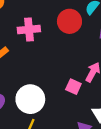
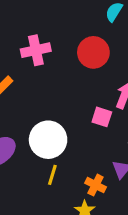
red circle: (69, 21) -> (93, 52), moved

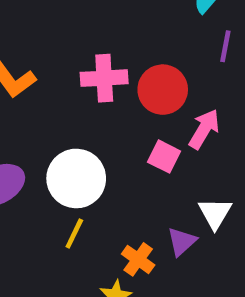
pink cross: (36, 50) -> (104, 78), moved
red circle: (93, 52) -> (163, 90), moved

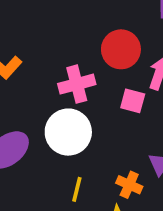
pink cross: (104, 78) -> (77, 84), moved
yellow line: (74, 234) -> (77, 189), moved

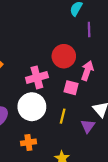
orange cross: (129, 185) -> (28, 142), moved, turned -32
yellow line: (77, 189) -> (63, 116), moved

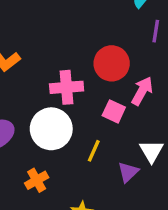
orange cross: (28, 142) -> (37, 180), turned -32

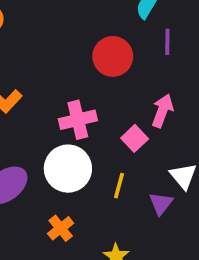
red circle: (112, 63) -> (113, 56), moved
pink square: (114, 111) -> (135, 138), turned 30

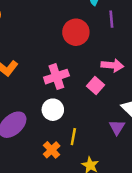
pink arrow: (162, 111) -> (112, 65), turned 80
white circle: (68, 169) -> (53, 110), size x0.7
yellow line: (119, 186) -> (73, 137), moved

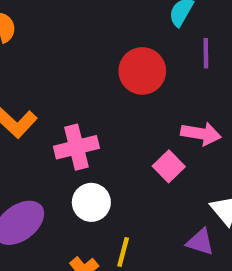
pink cross: (56, 77) -> (76, 147), moved
purple triangle: (117, 127) -> (200, 242), turned -49

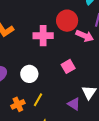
pink arrow: (201, 134) -> (85, 36), moved
pink cross: (76, 147) -> (43, 36), moved

